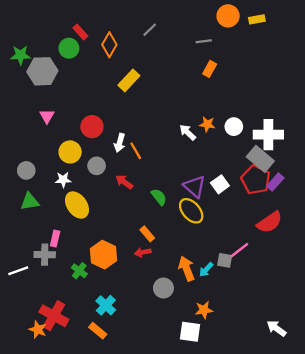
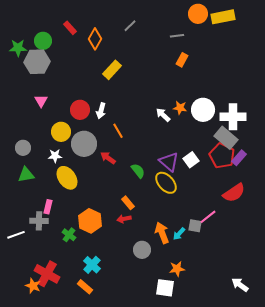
yellow rectangle: (257, 19) -> (223, 17), size x1.6
green circle: (69, 48) -> (43, 41), moved
white circle: (234, 127) -> (203, 110), size x1.5
white arrow: (120, 143) -> (101, 111), moved
gray circle: (97, 166) -> (84, 144), size x1.6

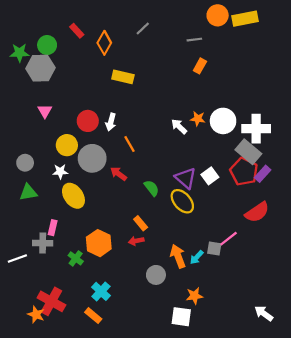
yellow rectangle: (112, 70) -> (123, 77), turned 60

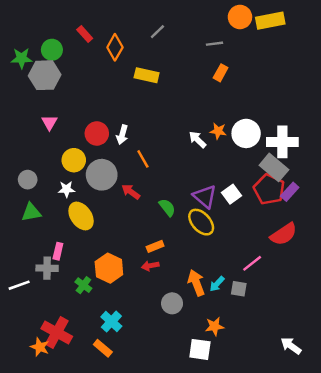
yellow rectangle: (123, 77) -> (147, 75), moved
orange rectangle: (141, 223) -> (155, 246), turned -72
gray square: (214, 249) -> (239, 289), moved

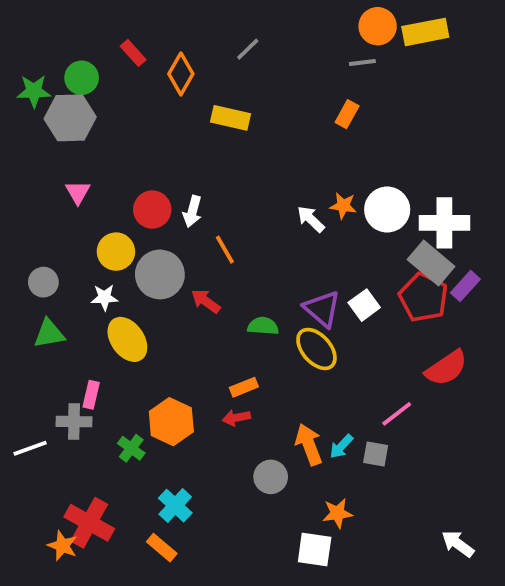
gray line: (214, 44) -> (362, 62), moved
purple rectangle: (290, 192) -> (465, 286), moved
green semicircle: (167, 207) -> (263, 326), turned -48

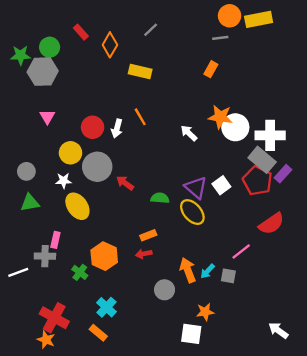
orange star: (343, 206) -> (220, 117), moved, size x1.5
orange line: (225, 250) -> (140, 117), moved
orange star: (62, 546) -> (46, 340), moved

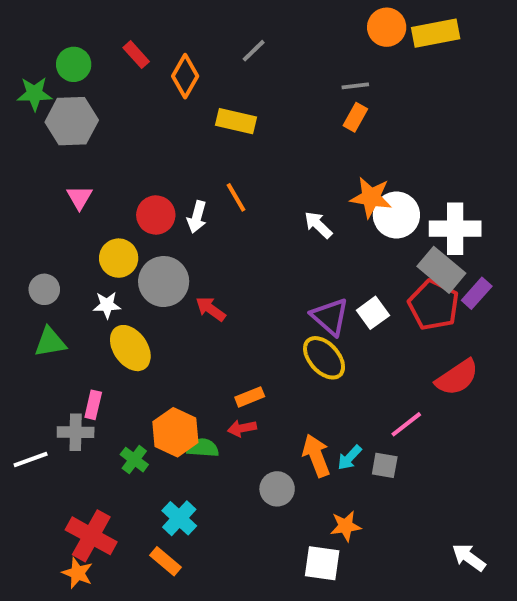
gray line: (220, 38) -> (355, 86), moved
green circle: (50, 47) -> (74, 64), moved
green semicircle: (160, 198) -> (203, 448), moved

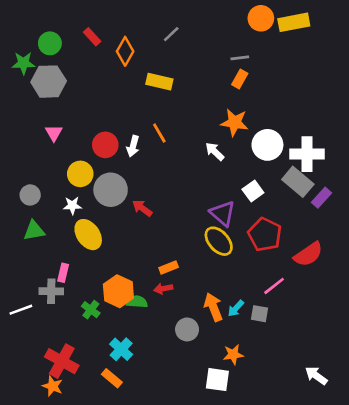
orange star: (371, 197) -> (234, 122), moved
red pentagon: (434, 305) -> (265, 235), moved
white square: (373, 313) -> (253, 191), moved

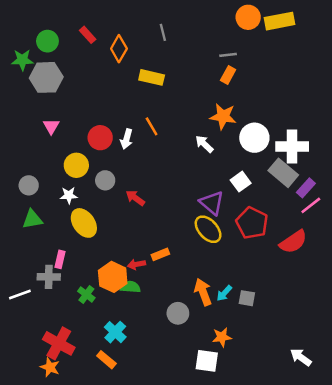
gray line: (171, 34) -> (163, 32), turned -60
gray circle: (111, 190) -> (105, 180), size x0.6
pink line: (274, 286) -> (311, 205), moved
red arrow: (163, 289) -> (137, 264), moved

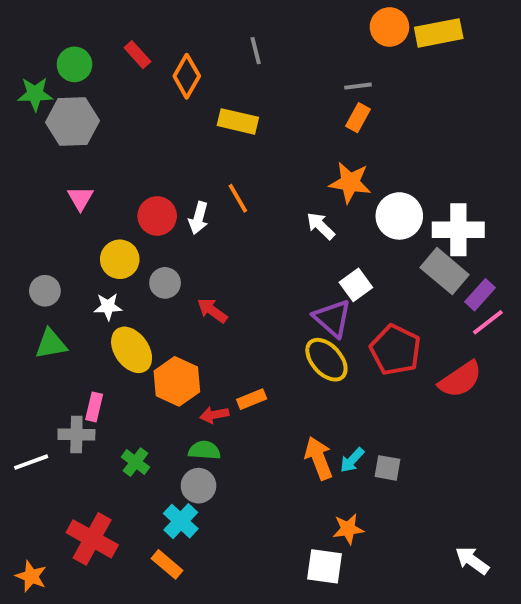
white square: (241, 182) -> (356, 285), moved
orange hexagon: (113, 277) -> (177, 381), moved
gray circle: (178, 313) -> (198, 486), moved
orange star: (50, 367) -> (31, 576), moved

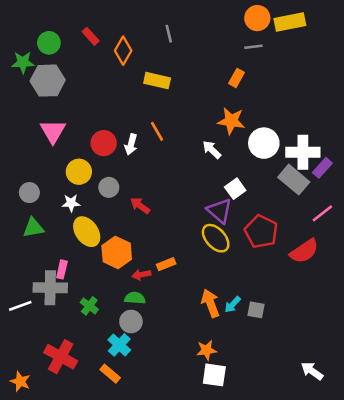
gray line: (358, 86) -> (253, 47), moved
pink triangle: (80, 198) -> (53, 131), size x1.5
purple rectangle: (480, 295) -> (322, 168), moved
gray cross: (76, 434) -> (50, 288), size x1.4
orange star: (348, 529) -> (207, 350), moved

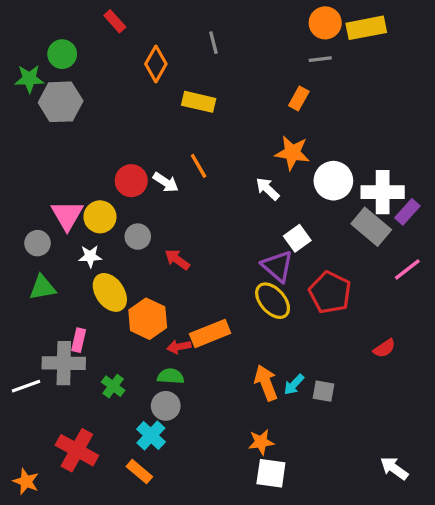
red rectangle: (91, 36) -> (115, 21), moved
pink triangle: (53, 131) -> (67, 215), moved
white arrow: (131, 144) -> (166, 182), turned -72
red semicircle: (304, 251) -> (384, 348), moved, size x0.6
orange rectangle: (166, 264) -> (210, 334), size x1.6

